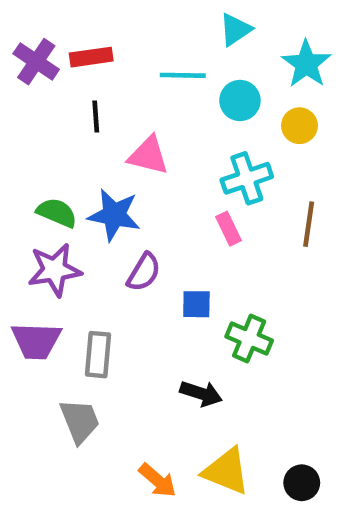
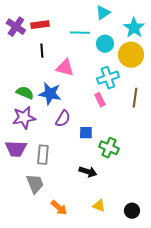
yellow circle: (299, 126) -> (131, 55), size x1.6
yellow triangle: (226, 471) -> (99, 206), size x0.6
orange arrow: (158, 480) -> (59, 208), moved

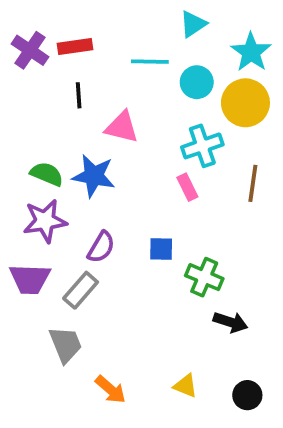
purple semicircle: (63, 119) -> (101, 247), moved
gray rectangle: (43, 155) -> (81, 290), turned 36
black arrow: (88, 172) -> (230, 322), moved

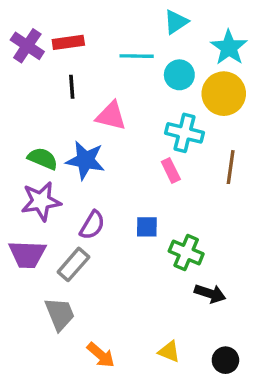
cyan cross: (202, 146) -> (184, 133), turned 33

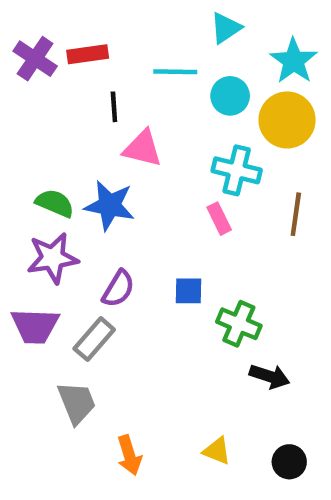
black line: (72, 87) -> (114, 107), moved
orange arrow: (101, 355) -> (129, 455), turned 32

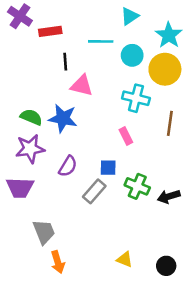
purple cross: (35, 59) -> (20, 16), moved
pink rectangle: (219, 219) -> (126, 136), moved
gray rectangle: (94, 339) -> (94, 191), moved
black arrow: (270, 376) -> (169, 197), moved, turned 145
orange arrow: (129, 455) -> (58, 262), moved

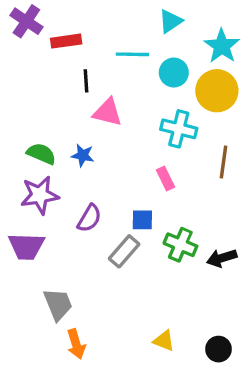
blue star: (63, 118) -> (83, 155), size x0.6

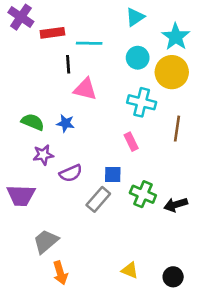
cyan line: (132, 54) -> (89, 43), moved
purple star: (40, 195) -> (43, 155), moved, size x0.7
purple semicircle: (89, 218) -> (71, 173), turned 35
gray trapezoid: (58, 304) -> (46, 241), turned -108

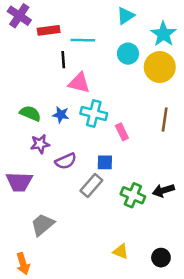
cyan cross: (142, 102) -> (94, 113), moved
green cross: (143, 194) -> (133, 195), moved
orange arrow: (60, 273) -> (23, 264), moved

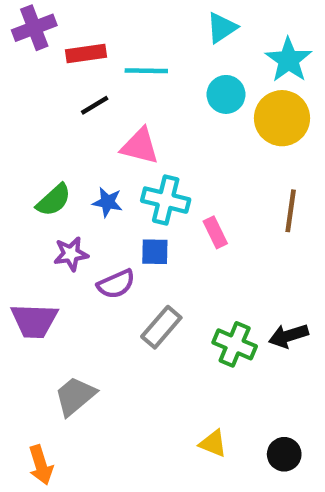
purple cross: (19, 16) -> (34, 28), turned 35
black line: (63, 60) -> (95, 105), moved, turned 63
green semicircle: (30, 113) -> (54, 200), turned 115
blue square: (105, 162) -> (155, 252), moved

